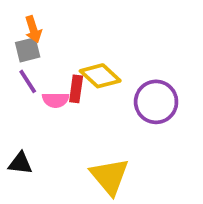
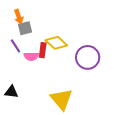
gray square: (28, 50) -> (25, 28), moved

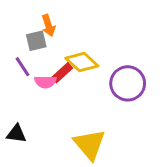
orange arrow: (19, 17) -> (48, 26), moved
red rectangle: (43, 50) -> (62, 73), turned 40

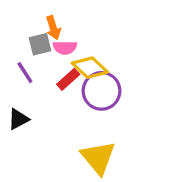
pink semicircle: (45, 82) -> (65, 48), moved
purple circle: (128, 83) -> (101, 91), moved
black triangle: (16, 134) -> (18, 119), moved, turned -35

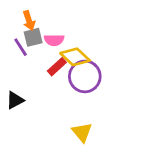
orange arrow: (53, 28) -> (29, 21), moved
purple line: (25, 73) -> (21, 47), moved
yellow triangle: (98, 157) -> (82, 132), size x0.7

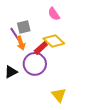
orange arrow: (29, 21) -> (21, 43), moved
pink semicircle: (54, 40) -> (54, 14), moved, turned 56
purple circle: (85, 76) -> (35, 64), moved

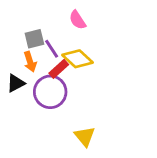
purple line: (15, 34) -> (52, 49), moved
black triangle: (11, 72) -> (16, 83), moved

